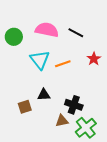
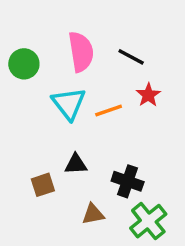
pink semicircle: (47, 30) -> (81, 52), turned 70
red star: (94, 59) -> (148, 95), moved
brown triangle: (62, 121) -> (93, 214), moved

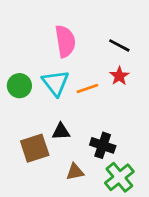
black line: (131, 57) -> (119, 45), moved
green circle: (24, 64) -> (19, 86), moved
brown square: (43, 185) -> (35, 148), size x1.5

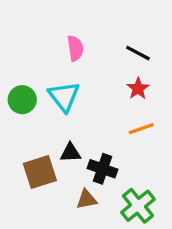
pink semicircle: (65, 41) -> (75, 48), size x0.7
orange line: (87, 88) -> (141, 129), moved
black cross: (103, 145) -> (103, 169), moved

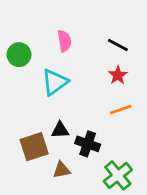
cyan triangle: (64, 96) -> (55, 82), turned 32
green circle: (22, 100) -> (19, 55), moved
brown triangle: (86, 199) -> (62, 170), moved

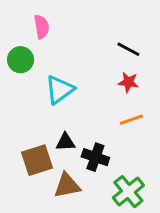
pink semicircle: (64, 41) -> (42, 27), moved
red star: (118, 75) -> (128, 82), turned -30
brown triangle: (62, 170) -> (67, 186), size x1.4

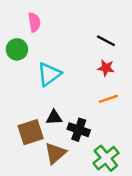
brown triangle: (67, 186) -> (55, 153), turned -30

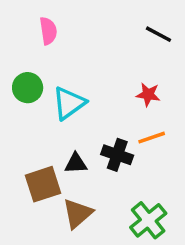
black line: (106, 41) -> (159, 34), moved
green circle: (17, 49) -> (28, 88), moved
black cross: (79, 130) -> (117, 155), moved

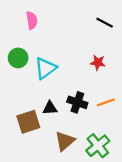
orange line: (152, 138) -> (106, 102), moved
brown triangle: (78, 213) -> (65, 141), moved

